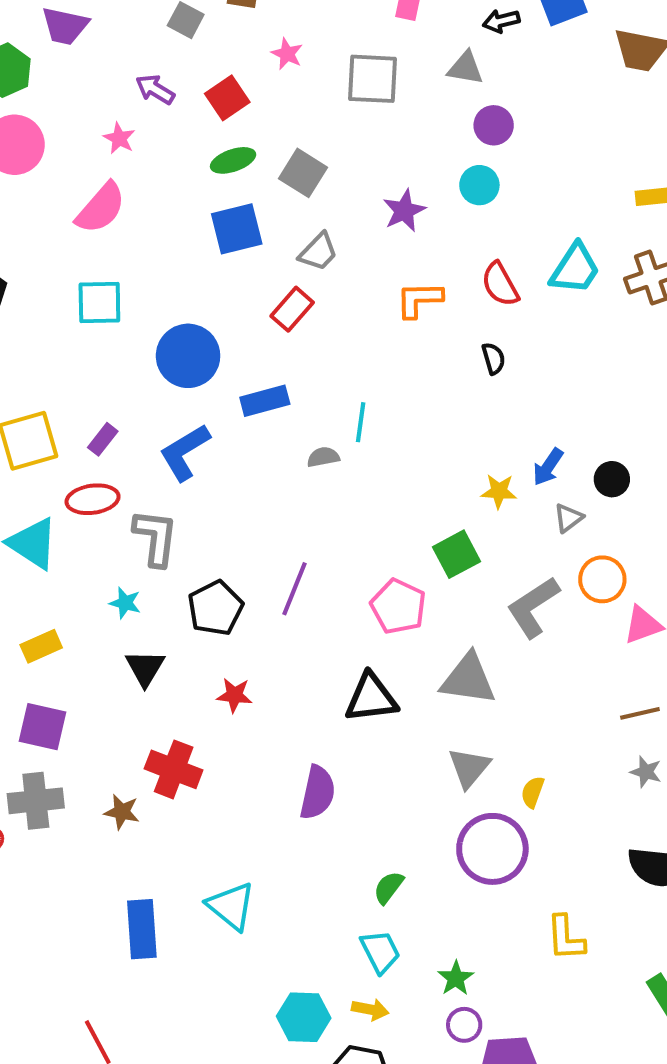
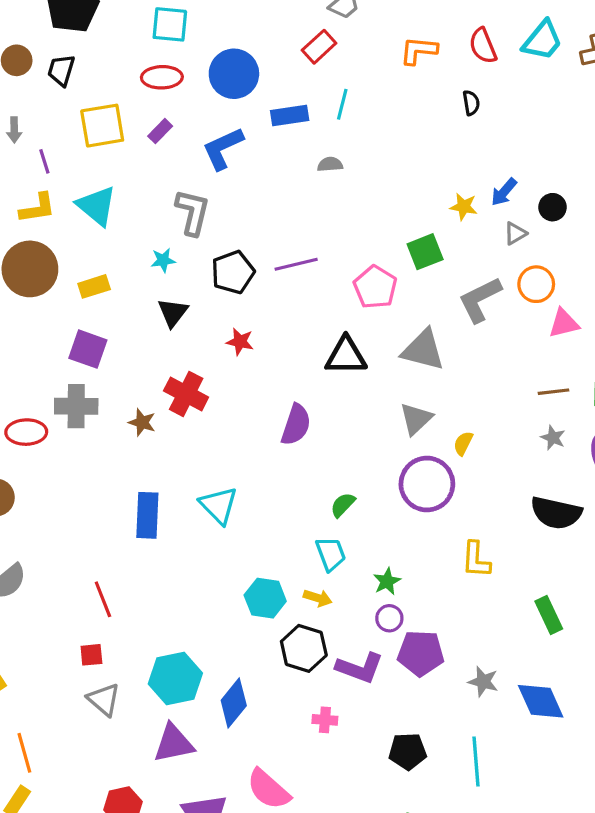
cyan line: (361, 422) -> (342, 104), moved
red ellipse: (93, 499) -> (162, 77), moved
purple line: (294, 589) -> (296, 264), turned 48
cyan star: (125, 603) -> (163, 260), turned -30

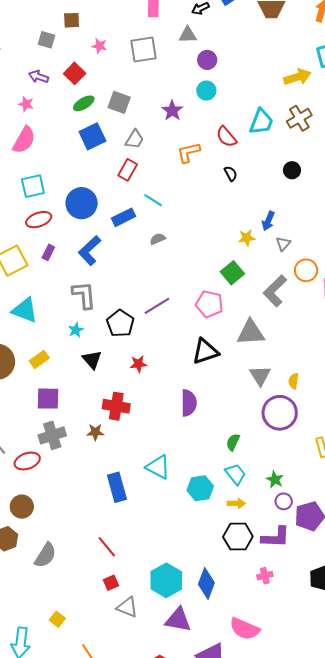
cyan line: (342, 104) -> (153, 200), turned -54
black circle: (553, 207) -> (292, 170), moved
cyan hexagon: (265, 598) -> (200, 488), moved
purple triangle: (174, 743) -> (178, 620), turned 40

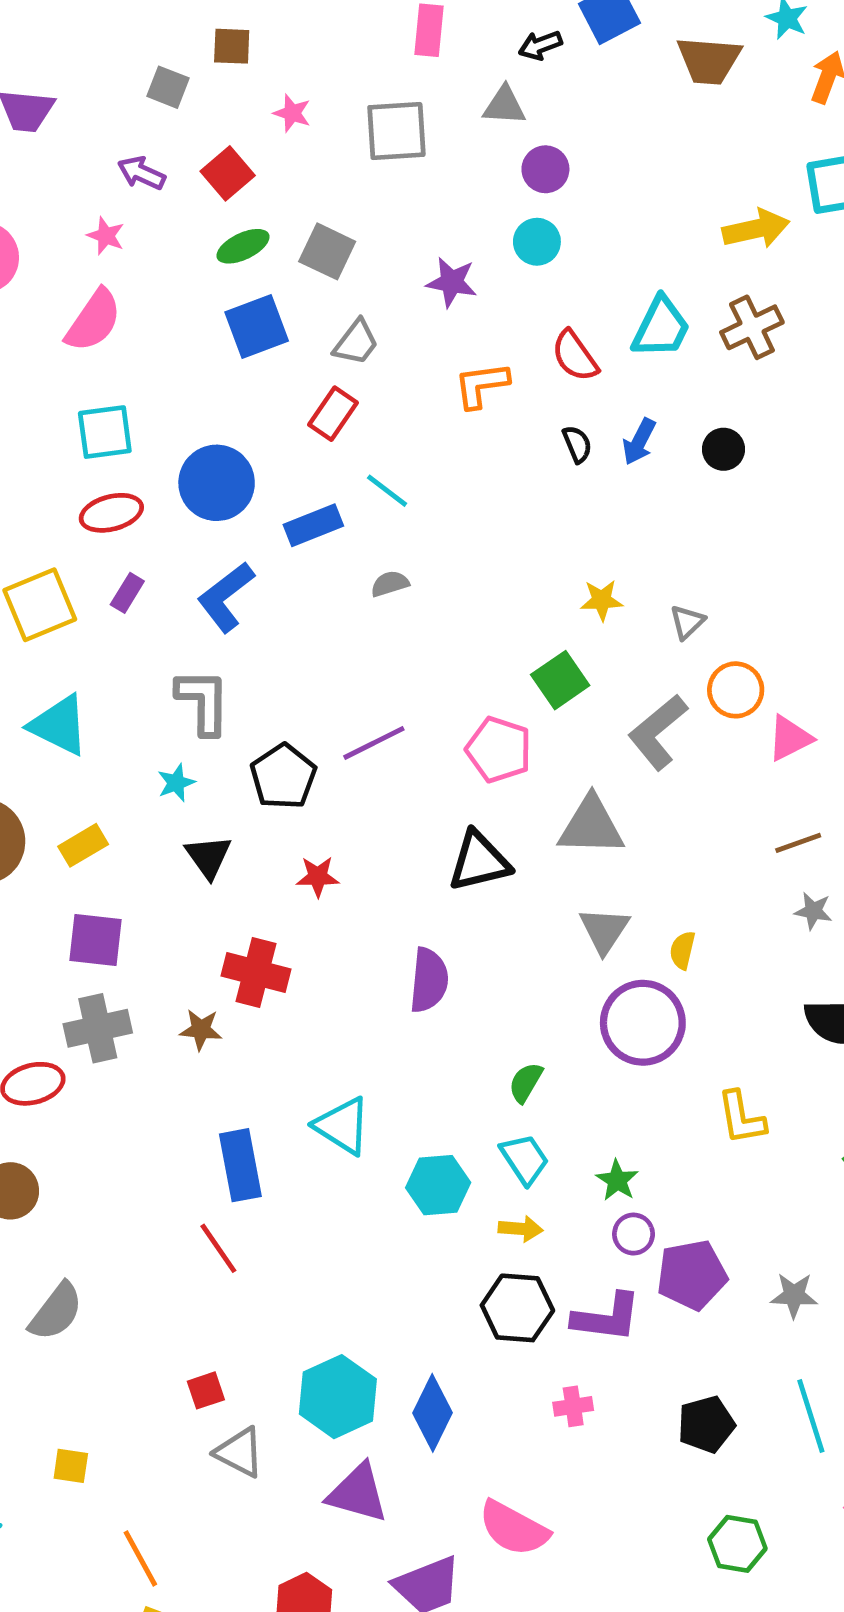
purple star: (172, 111) -> (452, 282), turned -30
blue arrow: (268, 221) -> (639, 442), moved
red line: (107, 547) -> (218, 1248), moved
yellow square: (57, 619) -> (71, 1466), turned -35

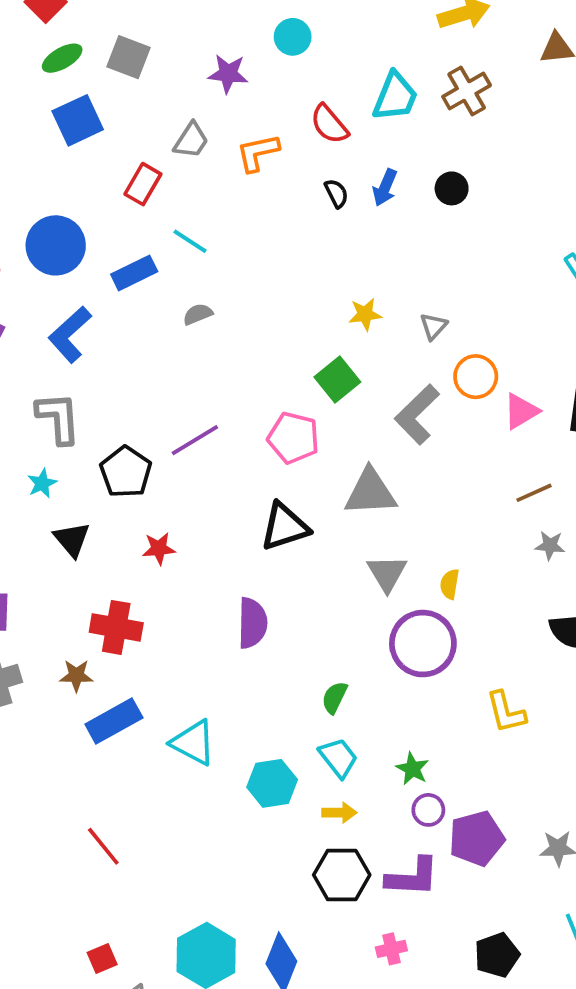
gray trapezoid: (356, 342) -> (191, 140), moved
blue rectangle: (240, 1165) -> (114, 721), moved, turned 76

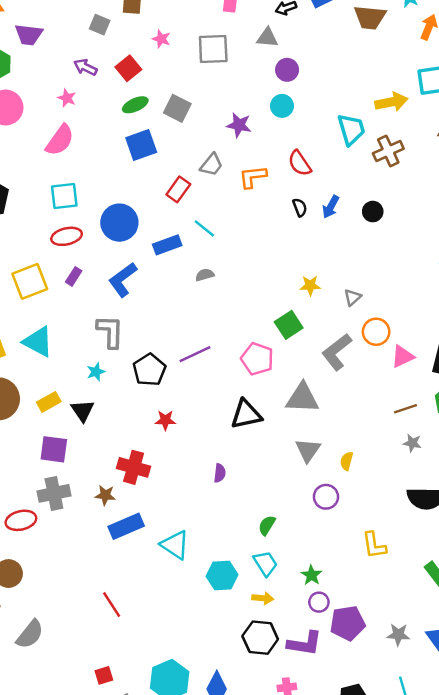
cyan trapezoid: (395, 97) -> (351, 129), moved, turned -44
black triangle: (72, 539) -> (83, 411), moved
purple semicircle: (252, 623) -> (220, 473), size x0.6
purple circle: (423, 644) -> (326, 497), size x0.6

